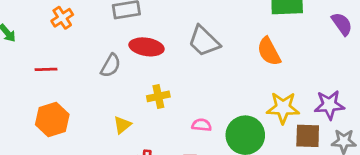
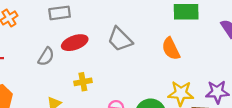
red ellipse: (147, 47) -> (75, 43), turned -30

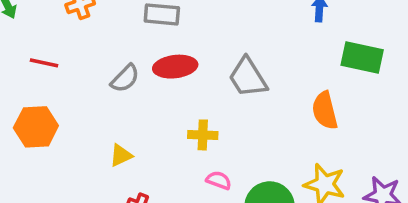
yellow cross: (83, 82) -> (203, 135), moved

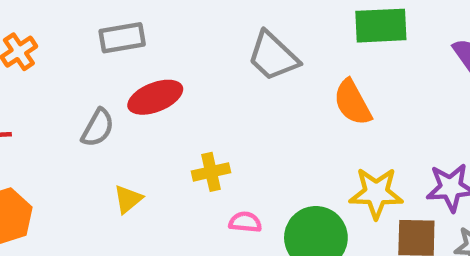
gray trapezoid: (248, 77) -> (273, 56), moved
yellow triangle: (121, 155) -> (128, 199), moved

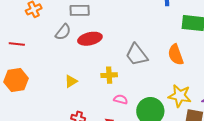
gray trapezoid: (273, 56) -> (137, 55), moved
gray semicircle: (98, 128) -> (63, 32), moved

